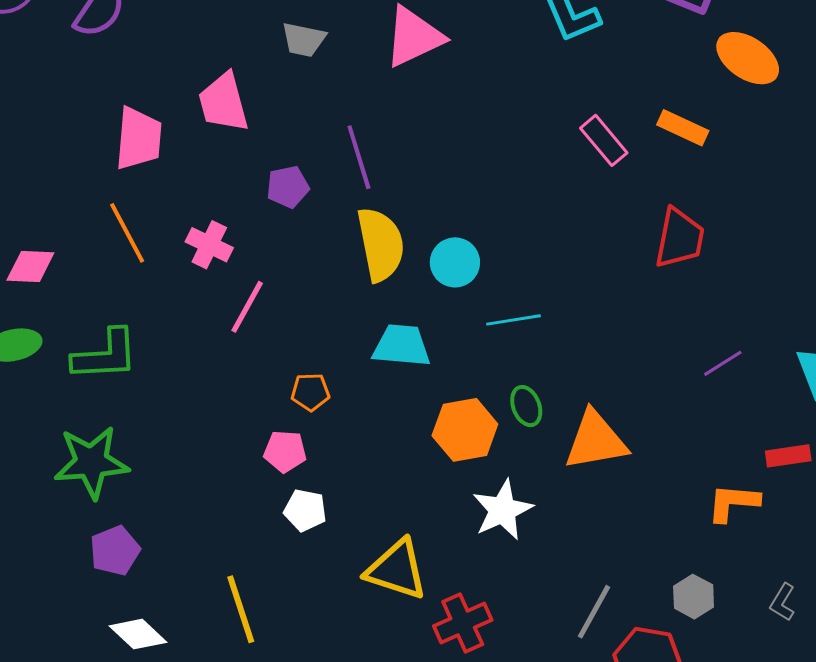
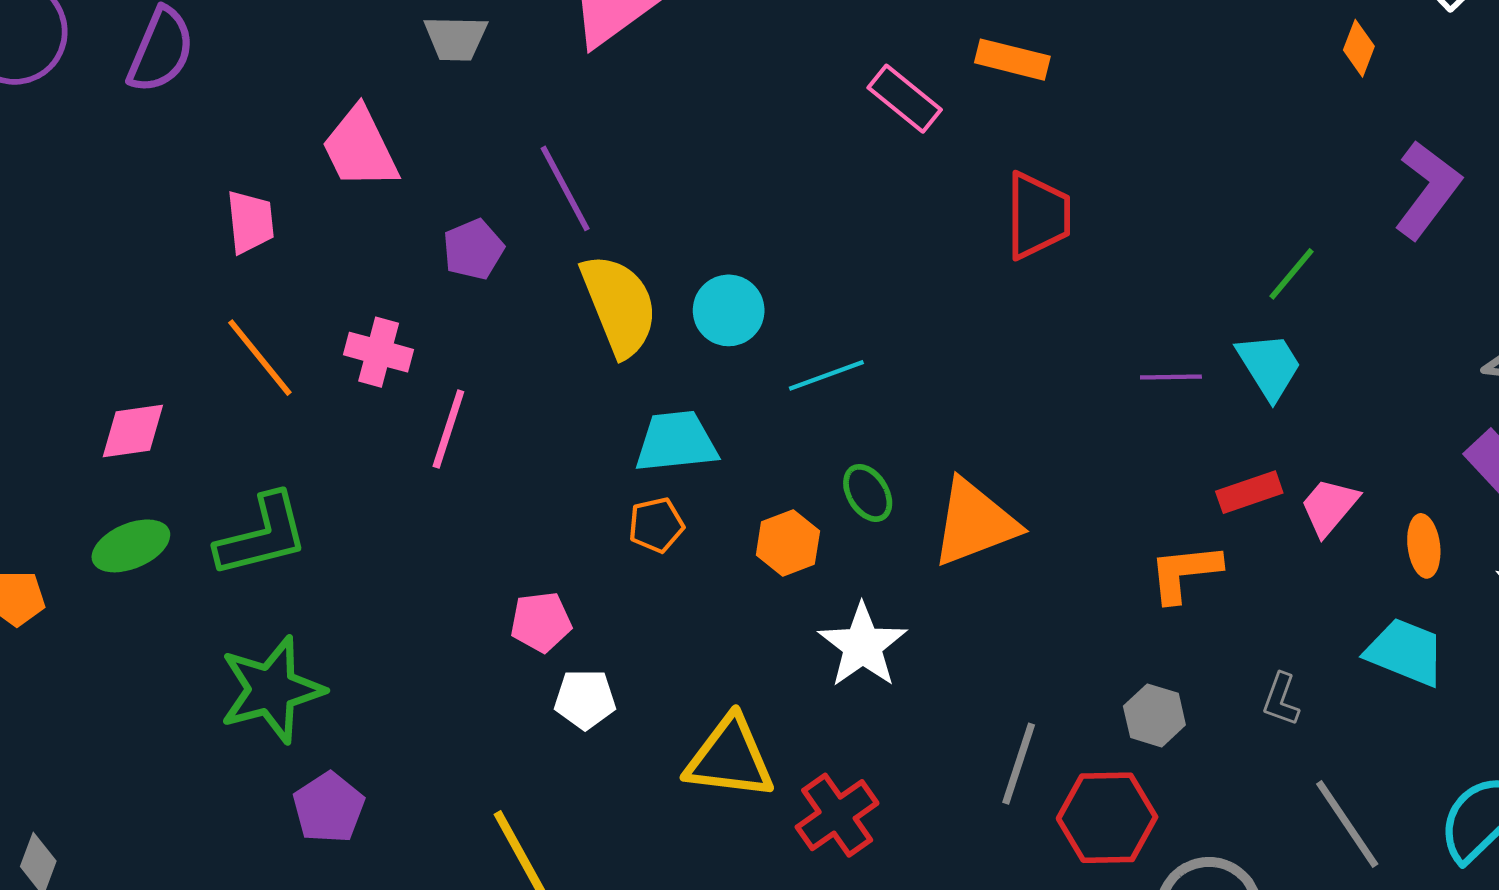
pink trapezoid: (139, 139) -> (250, 222), size x0.7
purple line: (723, 363) -> (1171, 377), moved, turned 42
orange pentagon: (310, 392) -> (656, 525), moved
orange hexagon: (465, 430) -> (788, 543), size x0.7

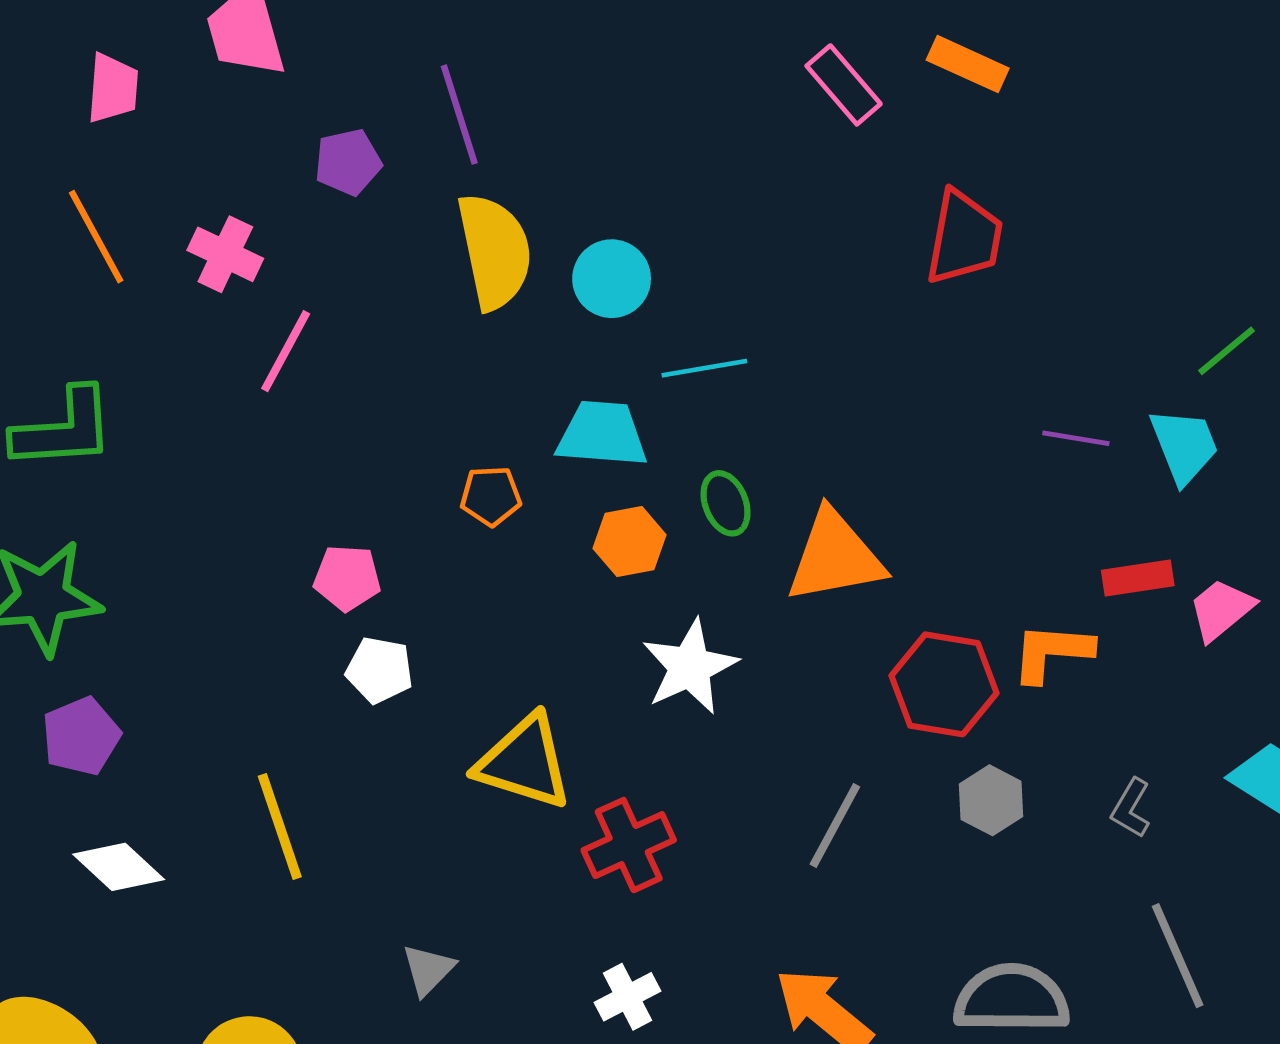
cyan trapezoid: (676, 442) -> (602, 434), moved
red hexagon: (1107, 818) -> (944, 684), moved

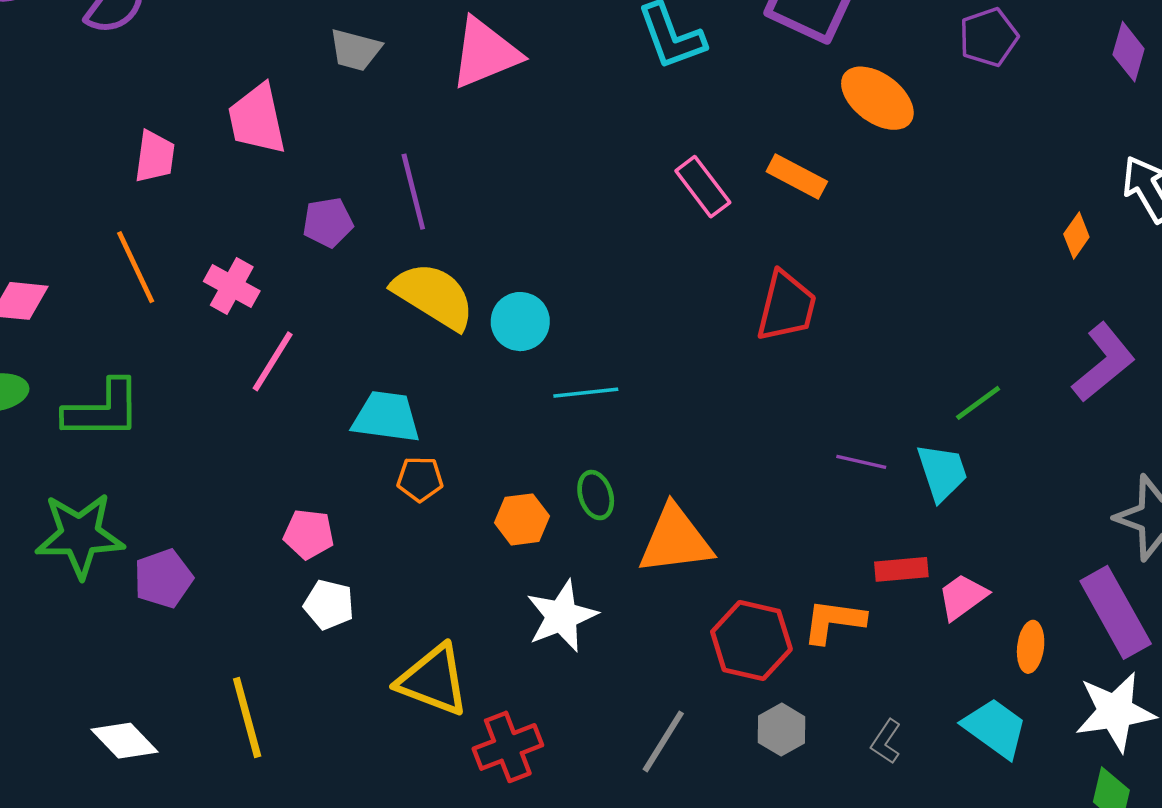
yellow semicircle: (494, 251) -> (434, 296), turned -50
cyan trapezoid: (602, 434) -> (386, 417), moved
purple pentagon: (81, 736) -> (163, 578), moved

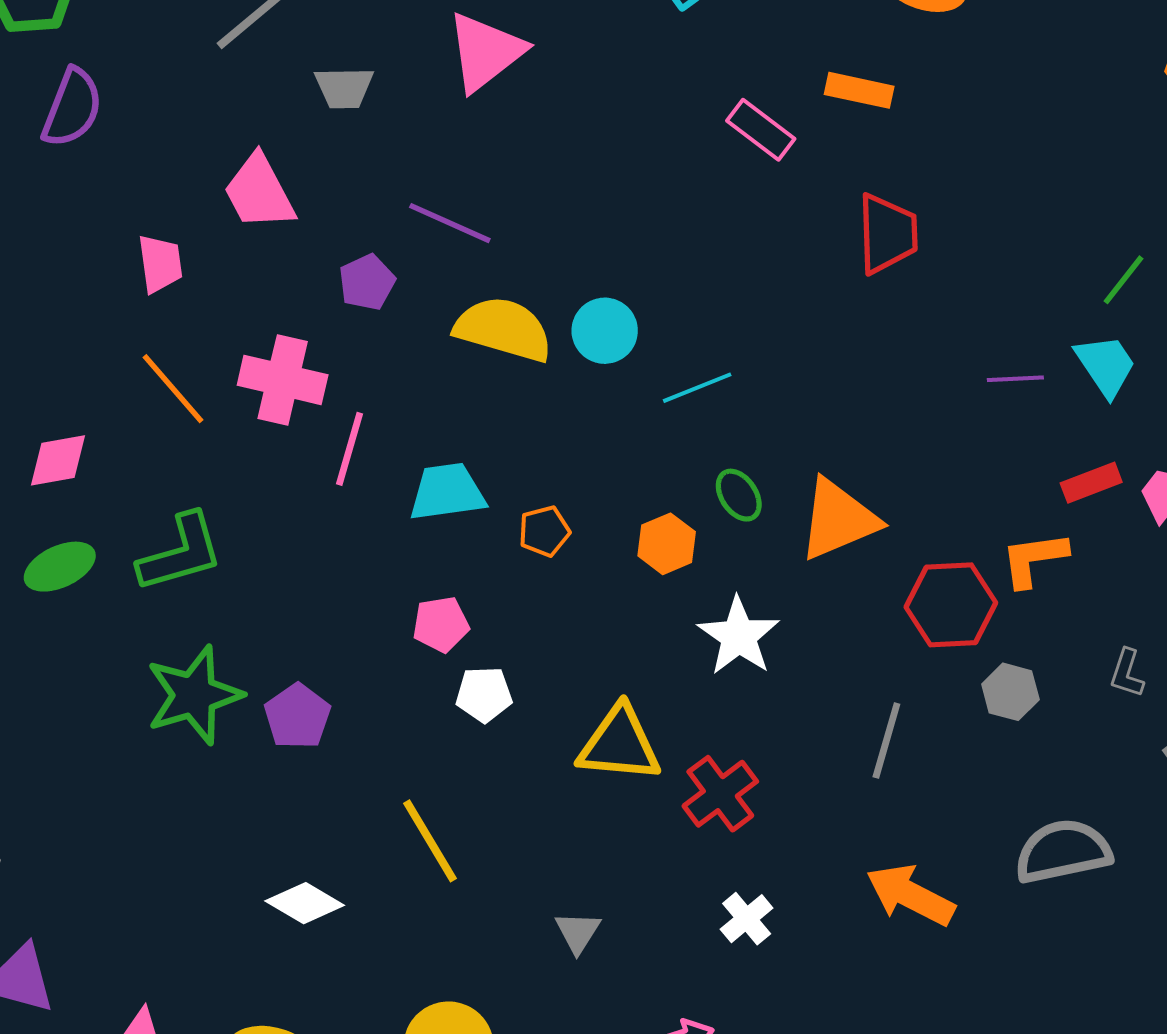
purple line: (413, 192) -> (450, 223), turned -36
pink cross: (232, 286) -> (283, 380), size x1.4
cyan trapezoid: (386, 417) -> (447, 492), moved

